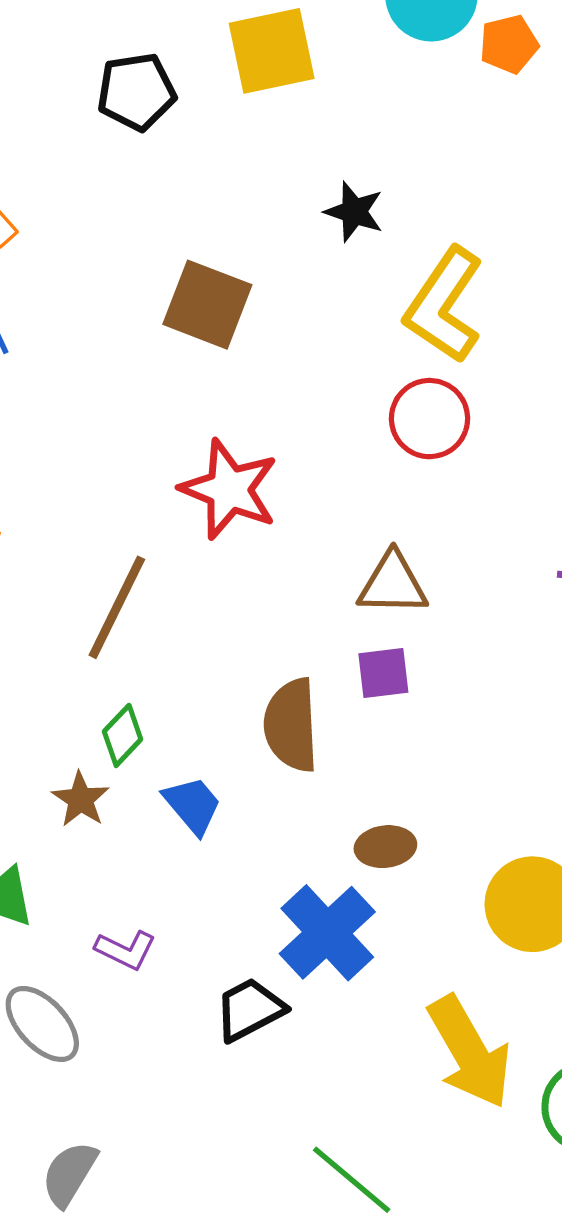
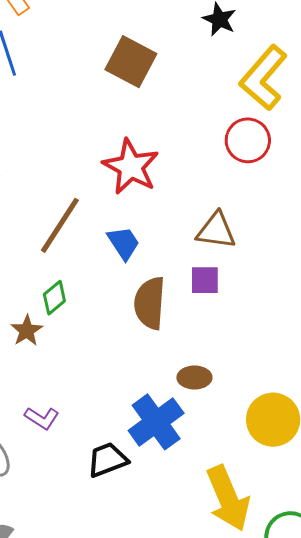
blue trapezoid: (193, 805) -> (124, 243), moved

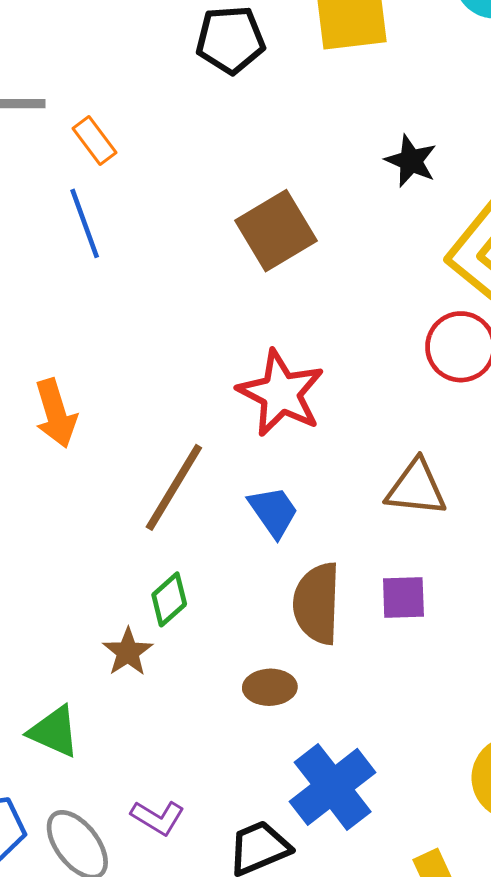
brown square: (131, 62) -> (276, 231), turned 33
purple square: (205, 280) -> (403, 597), moved
brown ellipse: (194, 378) -> (270, 687), moved
purple L-shape: (42, 418) -> (158, 818), moved

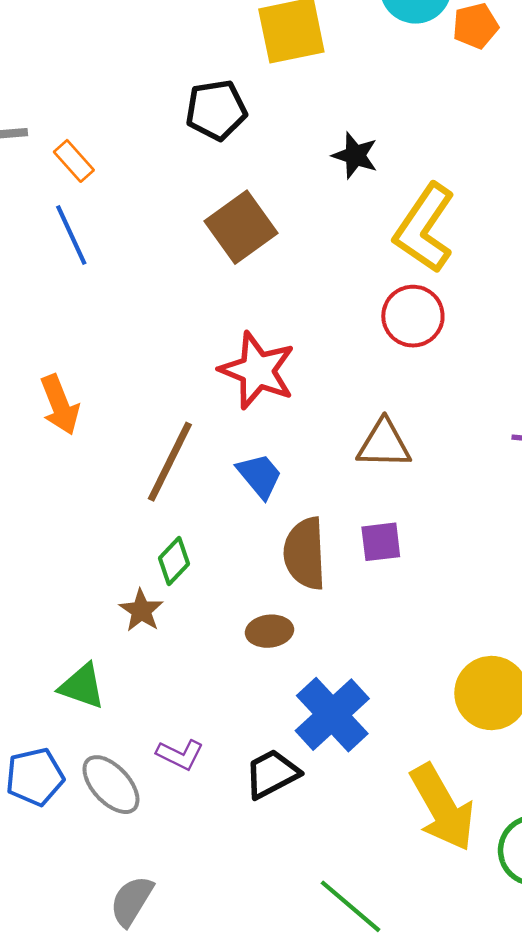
black pentagon: (230, 40) -> (216, 110), moved

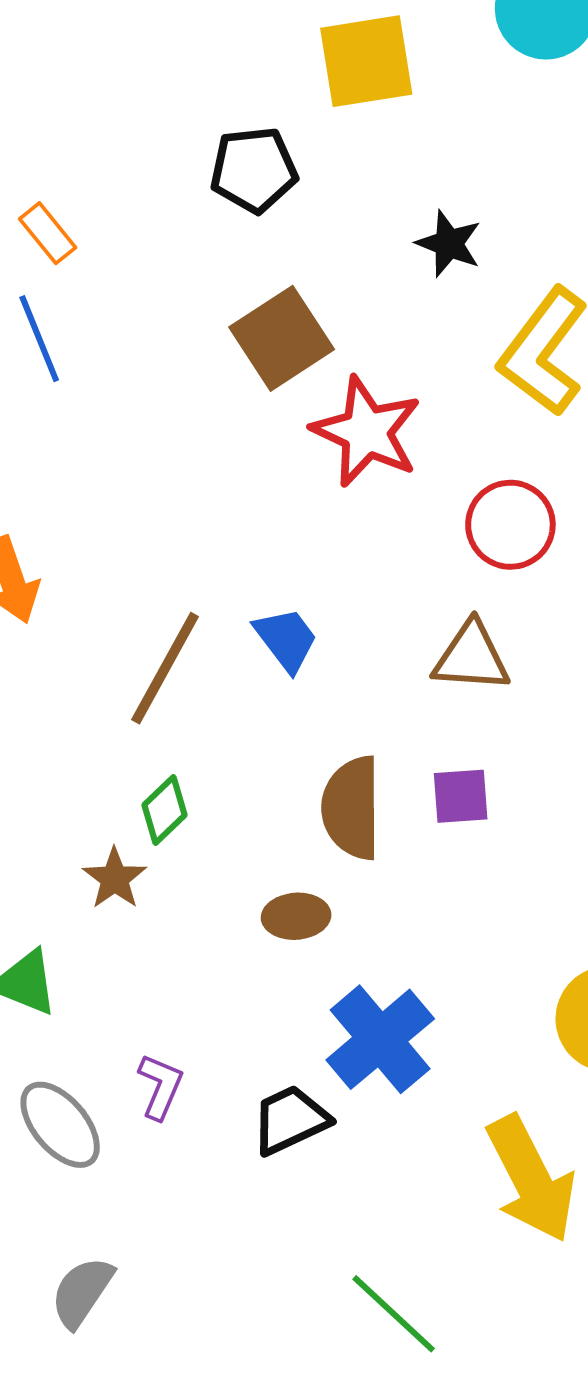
red circle: (413, 316) -> (510, 525), moved
red star: (257, 370) -> (366, 432), moved
blue trapezoid: (260, 476) -> (286, 639), moved
purple L-shape: (180, 755) -> (160, 1086), turned -96

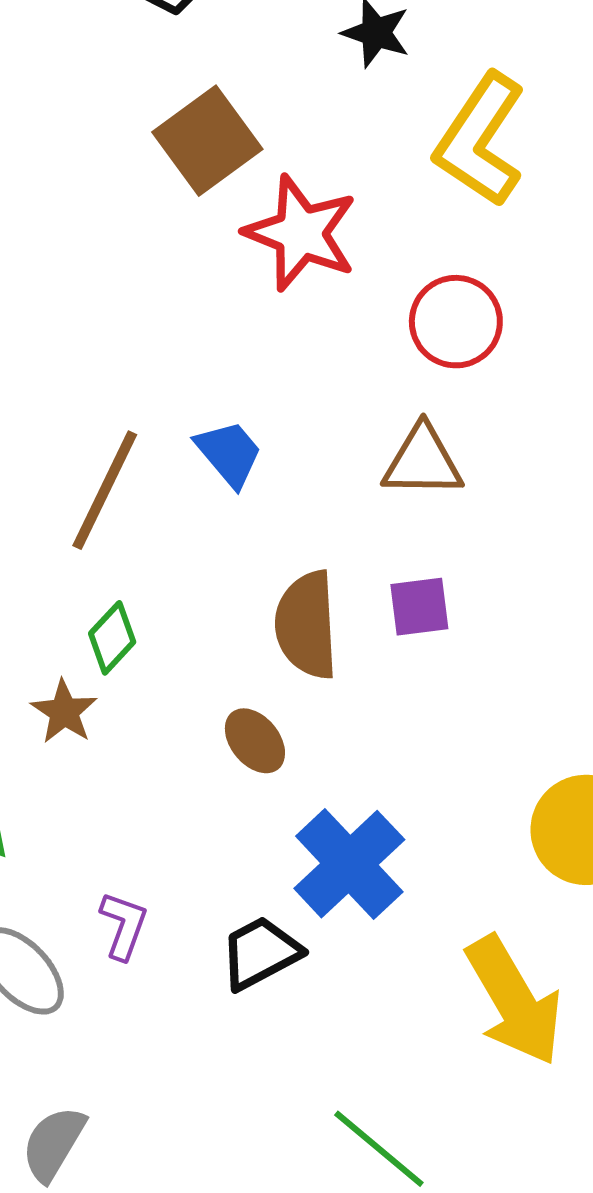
brown ellipse: (296, 916) -> (255, 741), turned 58

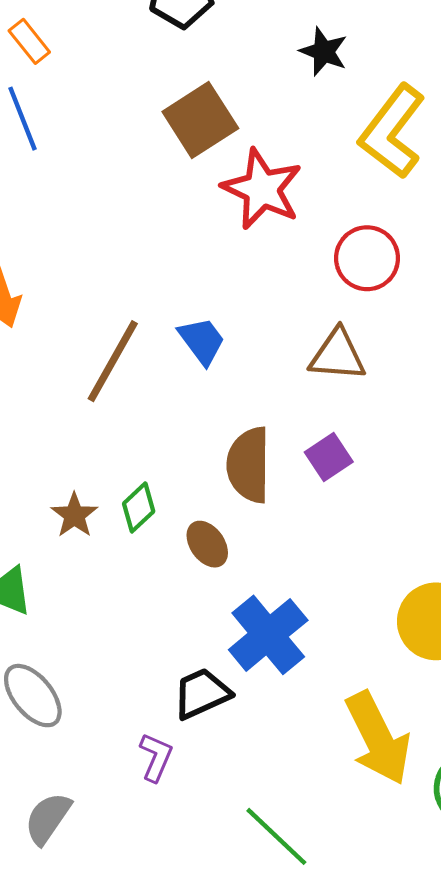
purple square: (419, 607) -> (329, 457), turned -30
green diamond: (112, 638) -> (139, 507), moved
purple L-shape: (124, 925) -> (156, 757), moved

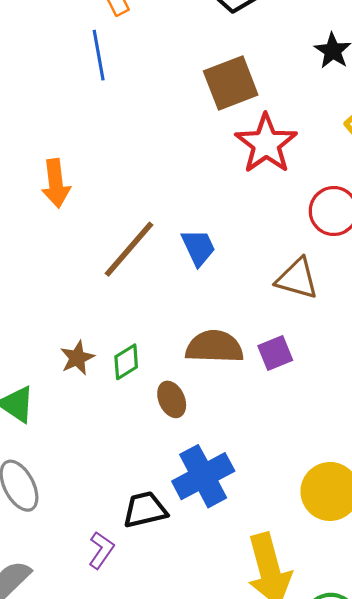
brown semicircle: (249, 465) -> (214, 347), turned 80

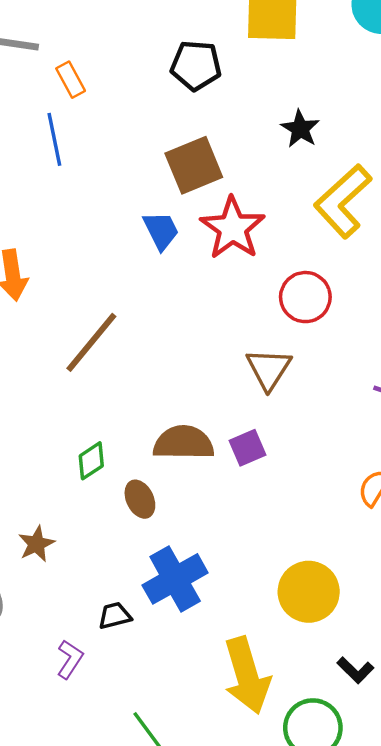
blue trapezoid: (198, 247) -> (161, 231), moved
brown triangle: (297, 279) -> (269, 369), turned 48
brown star: (77, 358) -> (36, 544), moved
black trapezoid: (145, 510) -> (115, 616), size x0.7

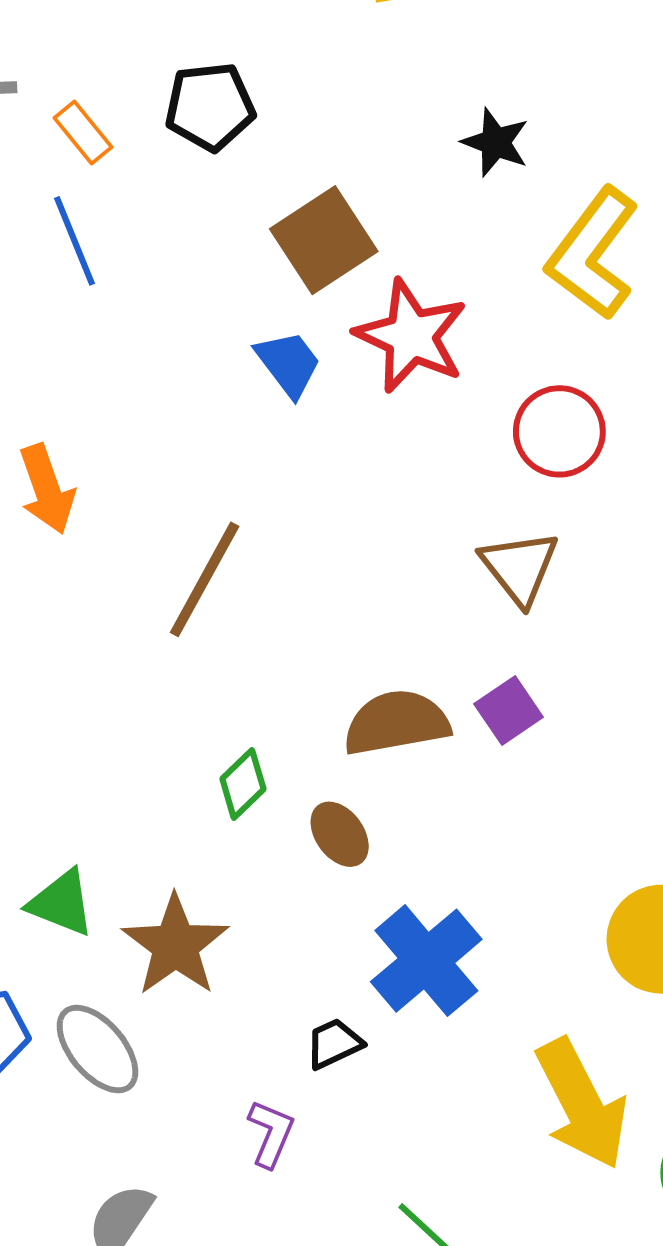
black pentagon: (196, 65) -> (210, 107), moved
brown star: (36, 544) -> (175, 945), size x1.6

